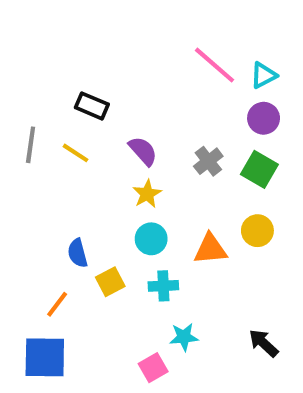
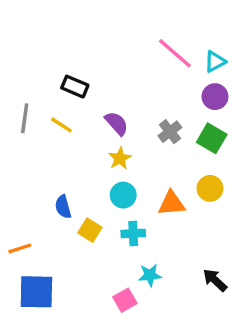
yellow square: (110, 282) -> (90, 230), turned -30
orange line: (57, 304) -> (20, 248), moved, turned 35

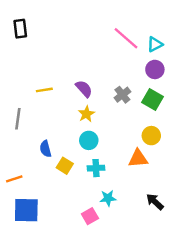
black rectangle: (75, 87) -> (20, 29), moved, turned 60
gray line: (25, 118) -> (18, 119), moved
yellow line: (61, 125) -> (44, 90), turned -42
orange triangle: (172, 203) -> (138, 158), moved

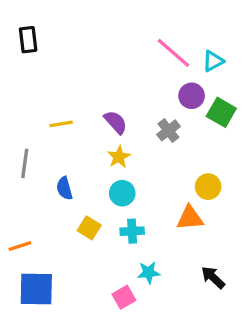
purple circle: (155, 69) -> (192, 96), moved
green square: (153, 100) -> (221, 112), moved
blue semicircle: (46, 149) -> (64, 188), moved

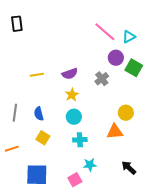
purple semicircle: (116, 122) -> (70, 74), turned 112
gray line: (25, 163) -> (15, 113), moved
yellow square: (89, 228) -> (43, 138), moved
blue square: (36, 289) -> (37, 175), moved

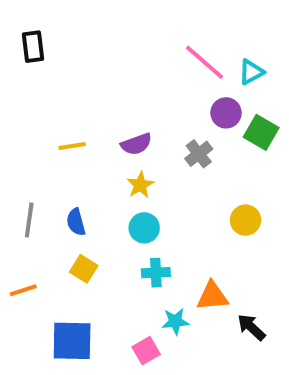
orange triangle: (115, 132) -> (212, 296), moved

